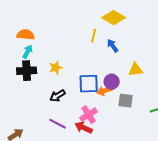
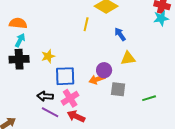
blue arrow: (113, 46) -> (120, 34), moved
blue square: (89, 84) -> (65, 76), moved
black arrow: (58, 96) -> (45, 96), moved, turned 35
pink cross: (89, 115) -> (70, 98), moved

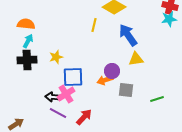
blue arrow: (120, 34) -> (128, 35), size x1.6
pink cross: (70, 98) -> (66, 94), moved
red arrow: (76, 116) -> (84, 117), turned 108

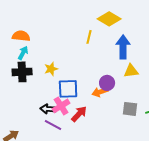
blue arrow: (128, 35) -> (123, 47), turned 35
gray square: (126, 90) -> (130, 109), moved
red arrow: (84, 117) -> (79, 114), moved

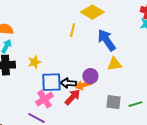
blue arrow: (123, 47) -> (106, 40), turned -35
black arrow: (48, 109) -> (68, 83), moved
red arrow: (79, 114) -> (72, 97), moved

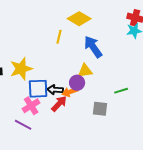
yellow star: (34, 62) -> (21, 69), size x1.6
yellow triangle: (114, 64) -> (85, 71), moved
green line: (135, 104) -> (121, 91), moved

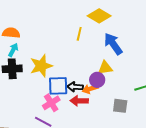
red arrow: (59, 104) -> (79, 101), turned -132

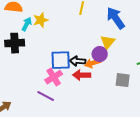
cyan arrow: (13, 50) -> (27, 24), moved
yellow star: (41, 66) -> (41, 20), moved, size x0.7
yellow triangle: (105, 68) -> (108, 42), turned -42

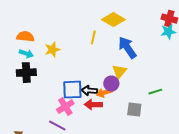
cyan arrow: (27, 24) -> (26, 54), moved, turned 80

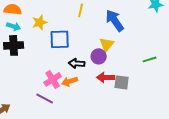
blue square: (72, 90) -> (60, 39), moved
green line: (155, 92) -> (150, 59), moved
orange arrow: (104, 93) -> (70, 81), moved
red arrow: (93, 105) -> (106, 77), moved

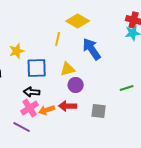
yellow triangle: (107, 44) -> (68, 69), moved, turned 35
black arrow: (77, 63) -> (32, 92), moved
red arrow: (106, 77) -> (68, 106), moved

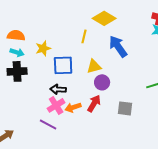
red arrow: (68, 106) -> (94, 103), turned 120

